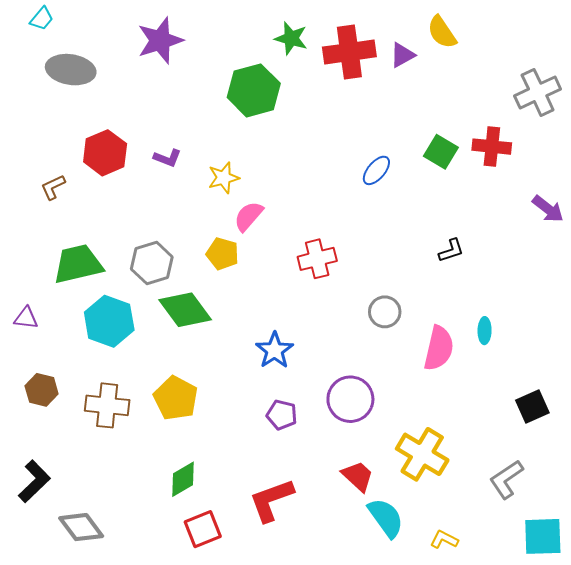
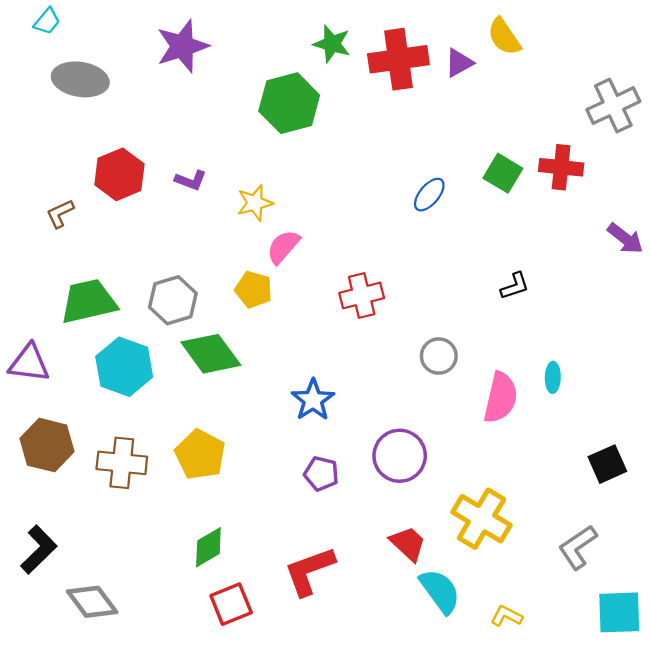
purple triangle: (26, 318) -> (29, 363), size x1.5
brown hexagon: (42, 390) -> (47, 445), size x1.4

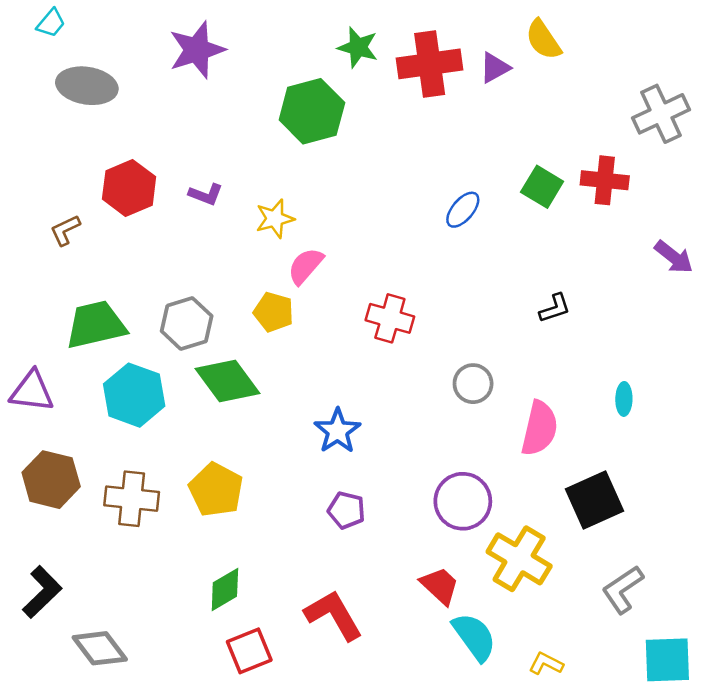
red cross: (362, 295) -> (390, 318), turned 30
cyan ellipse: (553, 377) -> (624, 399), moved
purple circle: (400, 456) -> (463, 501), moved
black square: (607, 464) -> (595, 500), moved, size x1.4
red L-shape: (309, 571) -> (334, 615), turned 80

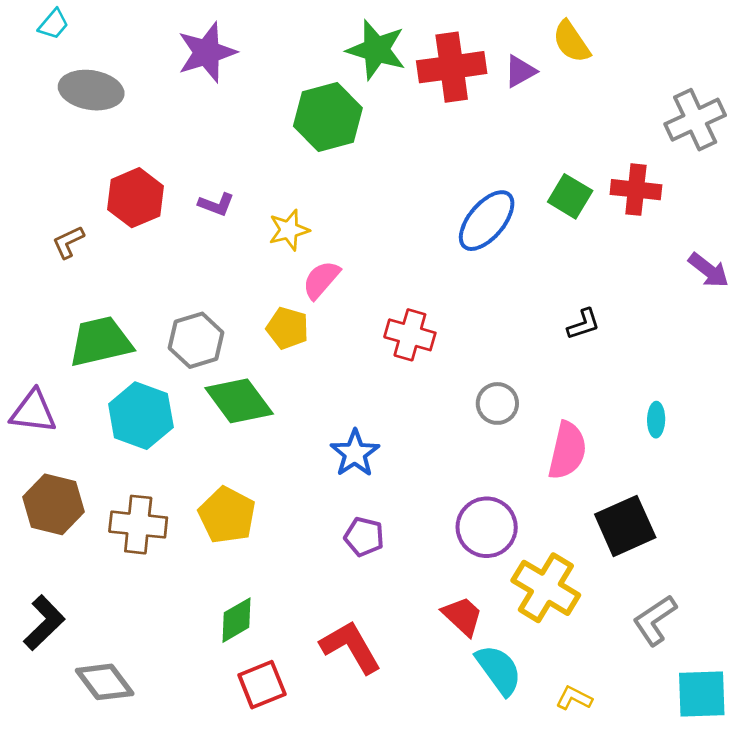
green star: (358, 47) -> (376, 50), size x1.4
blue ellipse: (463, 210) -> (487, 221), size x1.6

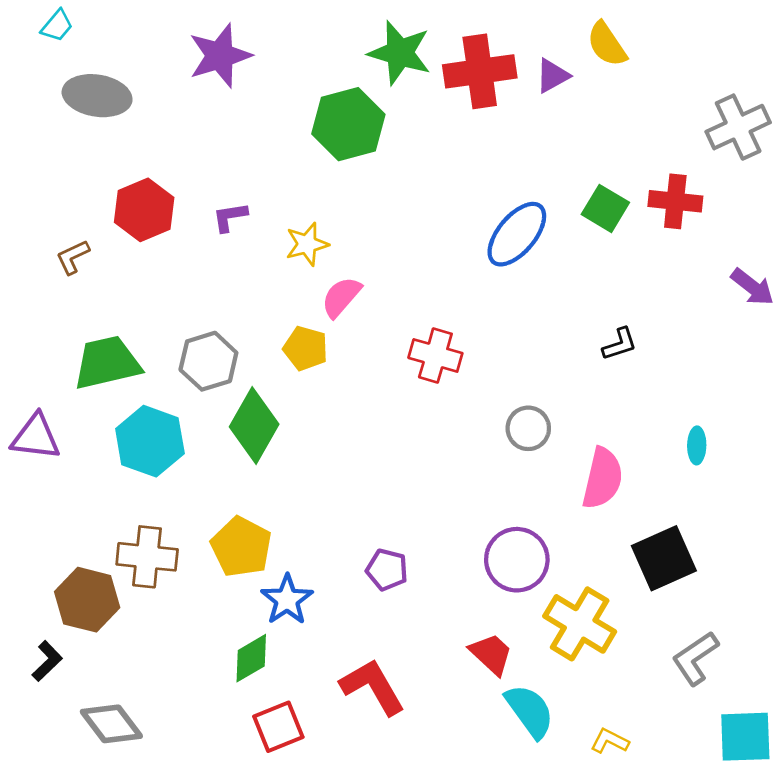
purple L-shape: (216, 204) -> (230, 217), turned 150
green diamond: (239, 401) -> (254, 425), turned 66
blue star: (355, 453) -> (287, 600), moved
brown hexagon: (53, 504) -> (87, 600), moved
black L-shape: (44, 623) -> (47, 661), size x0.7

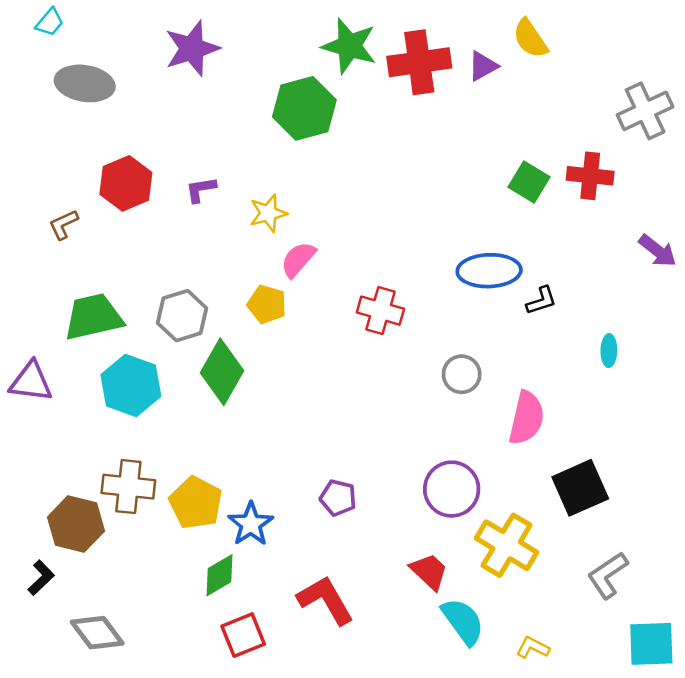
blue ellipse: (517, 234) -> (489, 271), moved, turned 48
cyan ellipse: (697, 445) -> (609, 351), moved
yellow pentagon: (241, 547) -> (196, 503), moved

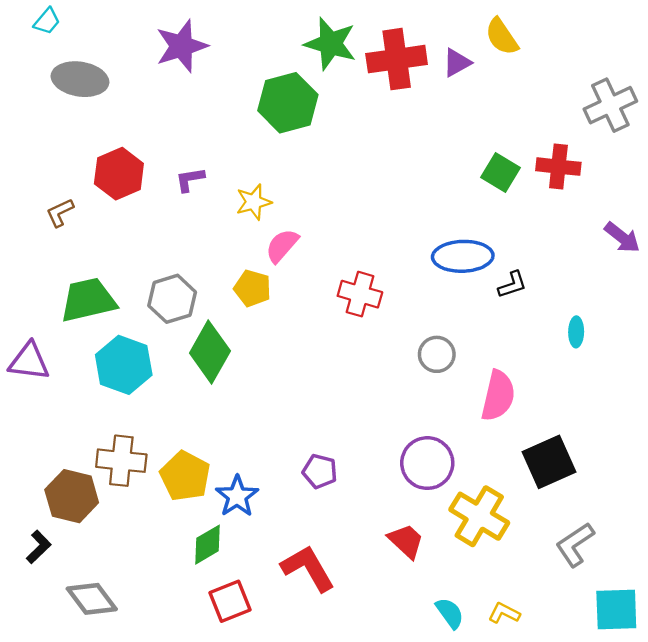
cyan semicircle: (463, 621) -> (450, 613), moved, size x0.7

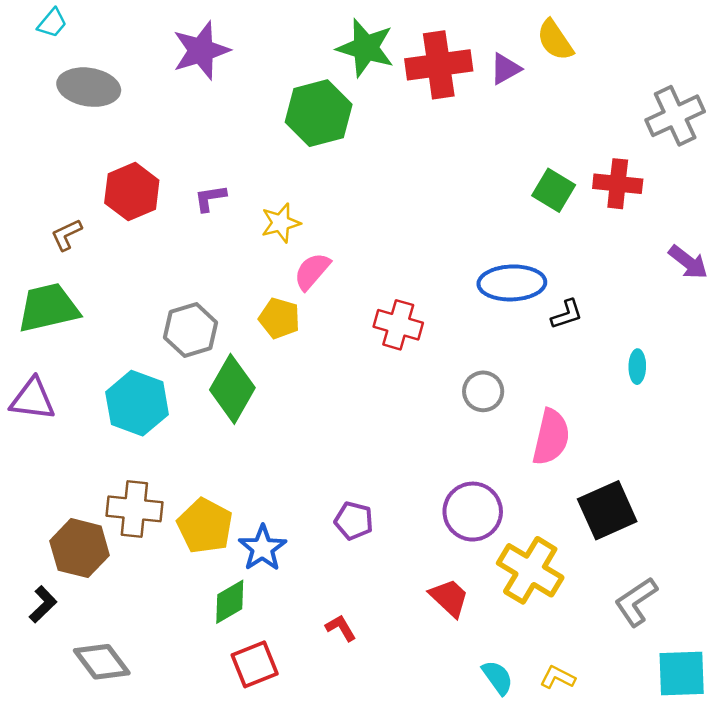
green trapezoid: (88, 300) -> (48, 308), moved
red L-shape: (308, 568) -> (341, 628), size x0.5

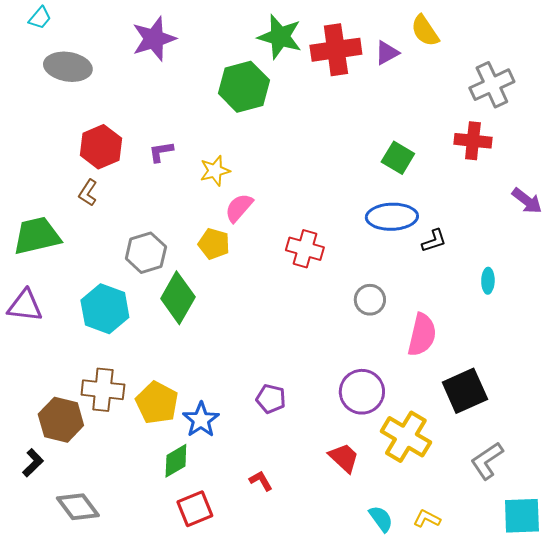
gray cross: (675, 116) -> (492, 85), moved
green square: (554, 190) -> (398, 158), moved
brown L-shape: (66, 235) -> (88, 193), moved, turned -32

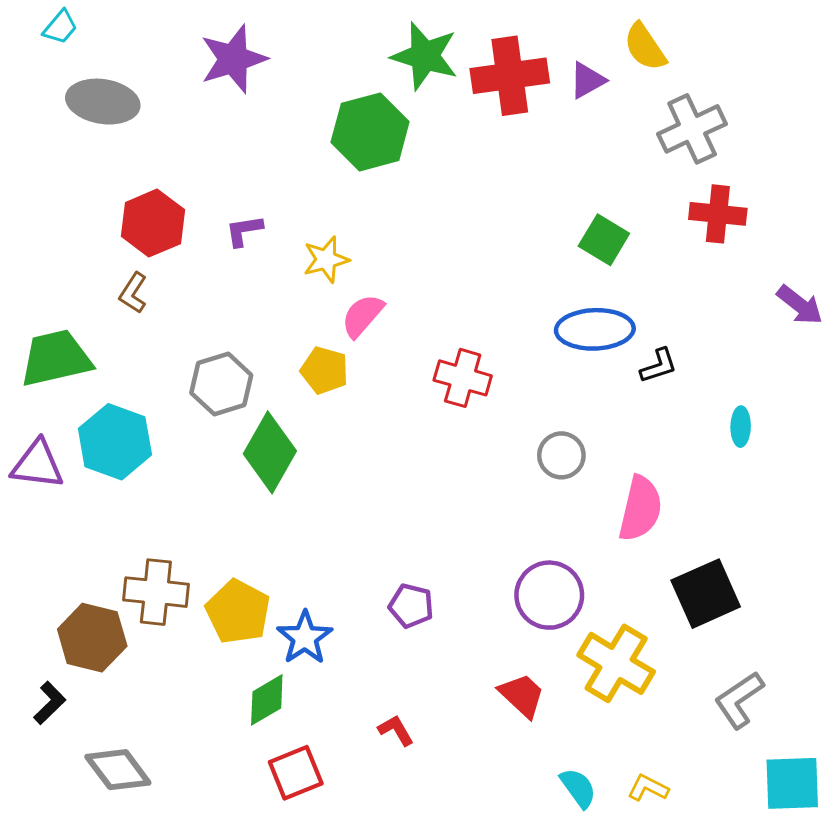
gray cross: (492, 85) -> (692, 129), moved
cyan hexagon: (105, 309) -> (115, 442), moved

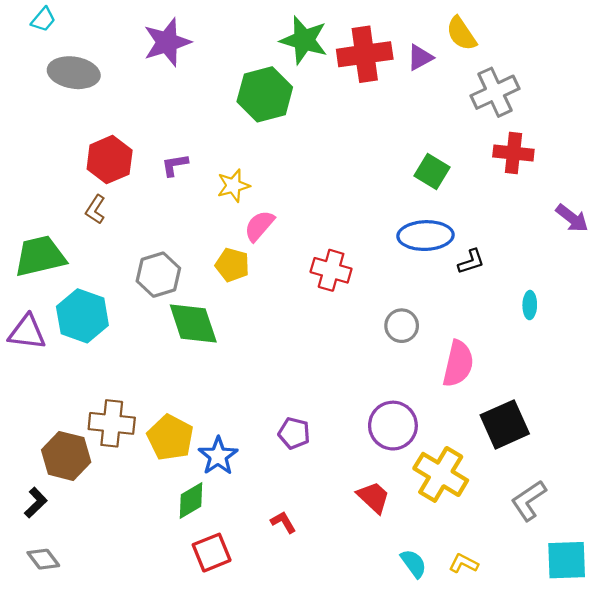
green diamond: (270, 452) -> (193, 323), turned -48
gray diamond: (118, 770) -> (43, 559), moved, size x0.7

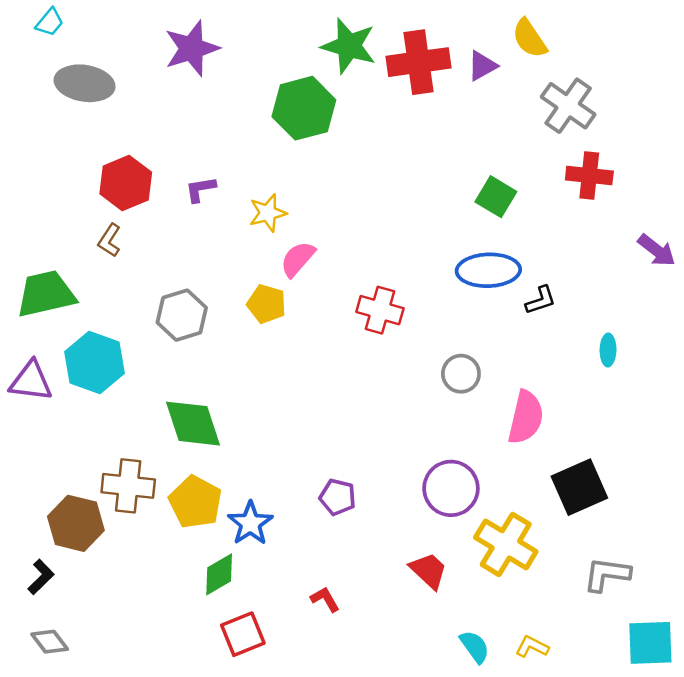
gray cross: (495, 92) -> (568, 106), turned -30
green diamond: (193, 323) -> (193, 424), moved
gray L-shape: (529, 500) -> (607, 574), turned 42

